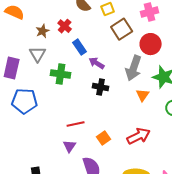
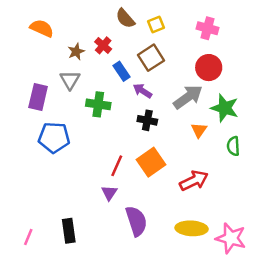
pink cross: (150, 12) -> (207, 28), turned 30
brown square: (122, 29) -> (151, 58), moved
gray arrow: (134, 68) -> (188, 97), turned -145
red line: (76, 124) -> (117, 166), turned -54
orange square: (104, 138) -> (151, 162), moved, size x1.6

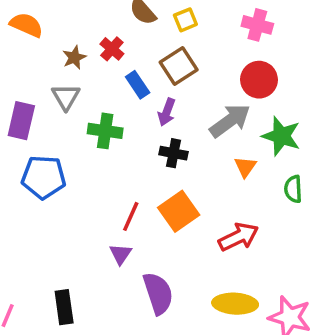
purple arrow: (142, 91) -> (167, 112), turned -102

